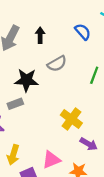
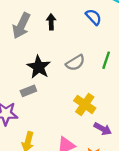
gray semicircle: (57, 64) -> (75, 63), moved
black star: (26, 80) -> (39, 67), turned 30

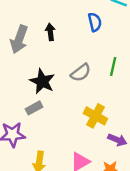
blue semicircle: (94, 17) -> (95, 22), turned 36

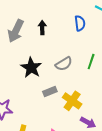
gray rectangle: (34, 108) -> (50, 92), moved

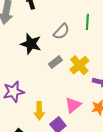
yellow cross: (72, 101) -> (79, 65), turned 30

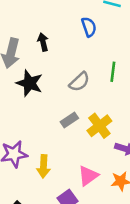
black star: (31, 44) -> (30, 83), moved
yellow arrow: (39, 111) -> (44, 166), moved

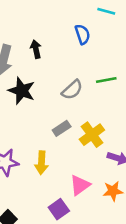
green line: (113, 72) -> (106, 80), turned 72
yellow arrow: (44, 166) -> (41, 163), moved

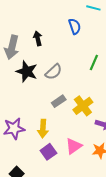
green line: (106, 80) -> (94, 63), turned -56
gray semicircle: (72, 90) -> (54, 72), moved
purple square: (59, 209) -> (48, 152), moved

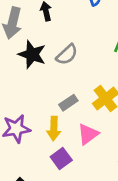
gray rectangle: (59, 101) -> (68, 103), moved
pink triangle: (74, 146) -> (88, 134), moved

